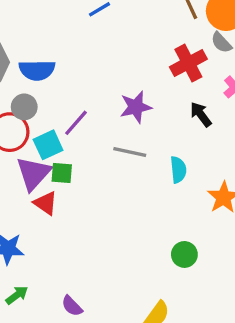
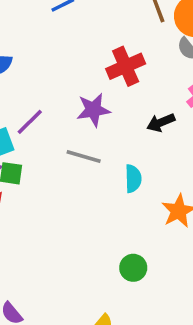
red cross: (188, 63) -> (126, 66), moved
black arrow: (201, 114) -> (161, 122), turned -80

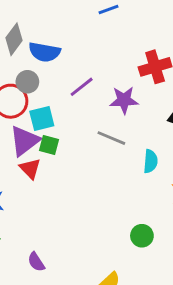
purple line: (30, 122) -> (82, 87), moved

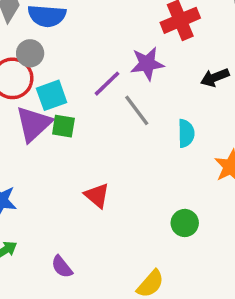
purple line: (82, 87) -> (107, 84), moved
gray line: (111, 138) -> (137, 110), turned 36
red triangle: (30, 169) -> (97, 195), moved

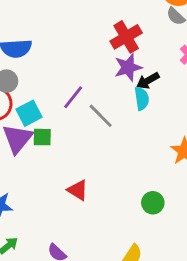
purple star: (147, 64) -> (128, 67), moved
black arrow: (215, 77) -> (148, 81), moved
cyan semicircle: (186, 133) -> (142, 99), moved

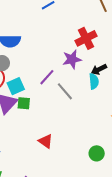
purple star: (128, 67) -> (72, 59), moved

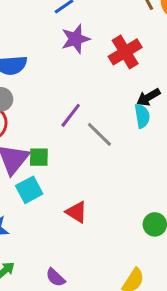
purple star: (72, 59) -> (76, 39), moved
cyan square: (16, 86) -> (29, 190), moved

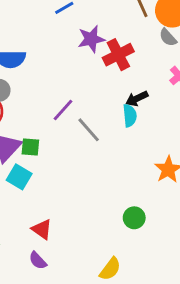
purple star: (76, 39) -> (91, 39), moved
cyan square: (29, 190) -> (19, 177), turned -35
red triangle: (76, 212) -> (42, 229), moved

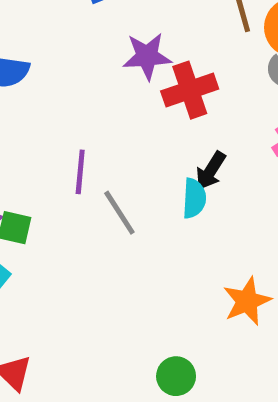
black arrow: (137, 99) -> (211, 171), turned -40
purple line: (63, 110) -> (80, 172), turned -45

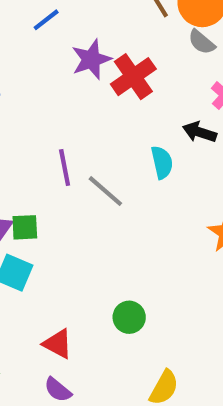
black arrow: (211, 171) -> (199, 132), moved, turned 92
green circle: (176, 376) -> (129, 317), moved

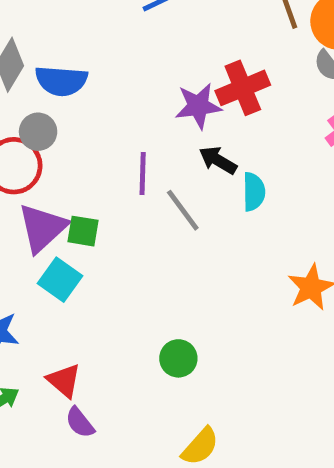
purple star: (91, 59) -> (198, 106), moved
black arrow: (199, 132) -> (218, 160), moved
red triangle: (58, 344) -> (64, 381), moved

